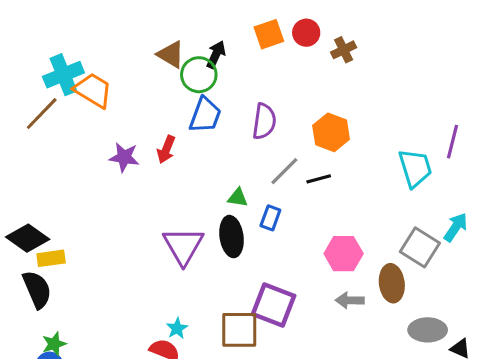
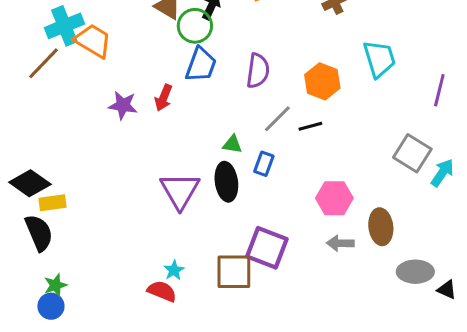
cyan trapezoid: (415, 168) -> (379, 59), moved
gray square: (420, 247) -> (412, 153), moved

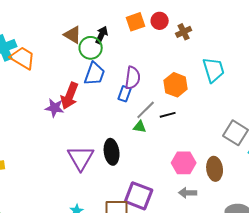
red arrow: (163, 98) -> (70, 96), size x1.5
purple star: (123, 105) -> (55, 108), moved
green triangle: (232, 144) -> (140, 127), moved
blue rectangle: (264, 164) -> (125, 94), moved
brown ellipse: (381, 227) -> (215, 169), moved

